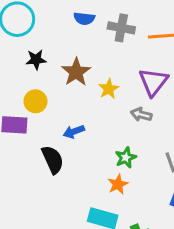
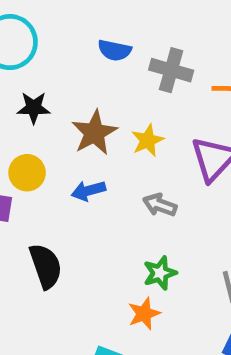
yellow star: (109, 89) -> (148, 140), moved
gray arrow: (141, 115) -> (160, 205), moved
blue arrow: (74, 132) -> (89, 191), moved

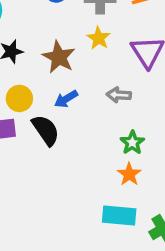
yellow star: (148, 140) -> (99, 38), moved
black semicircle: (46, 266) -> (46, 130), moved

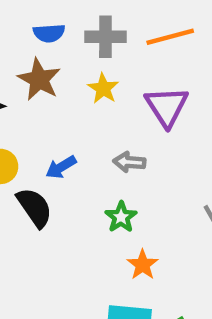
brown star: (59, 57) -> (39, 79), moved
green star: (132, 143) -> (121, 217), moved

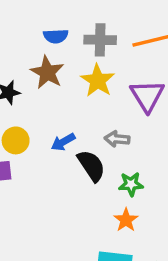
yellow star: (103, 88) -> (98, 81), size x1.4
black semicircle: (34, 207) -> (91, 166), moved
green star: (121, 217) -> (131, 184), moved, turned 30

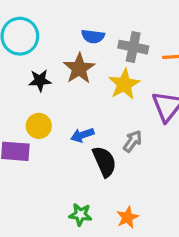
gray arrow: (117, 139) -> (133, 141), turned 110
green star: (131, 184) -> (80, 215), moved

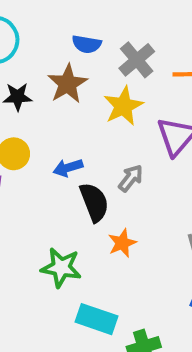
gray cross: (133, 47) -> (137, 60), turned 36
green star: (80, 215) -> (61, 268), size x1.4
orange star: (127, 217) -> (122, 243), moved

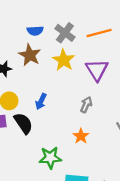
blue arrow: (68, 168) -> (41, 101), turned -35
gray arrow: (131, 178) -> (86, 105), moved
black semicircle: (94, 202) -> (23, 123), moved

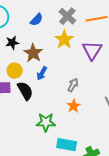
blue semicircle: (35, 31) -> (37, 20), moved, turned -48
brown star: (30, 55) -> (33, 53), moved
gray arrow: (86, 105) -> (73, 85), moved

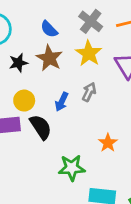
blue semicircle: (37, 20) -> (49, 29), turned 96
brown star: (33, 53) -> (49, 58), moved
gray arrow: (73, 85) -> (89, 92), moved

